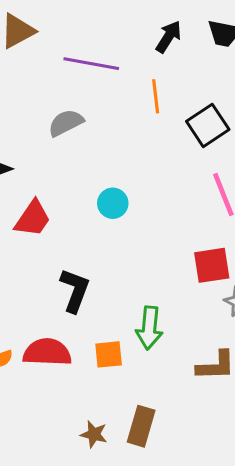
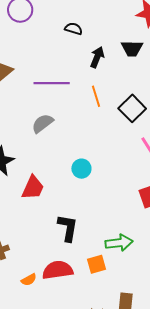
green arrow: (149, 328) -> (119, 243), turned -92

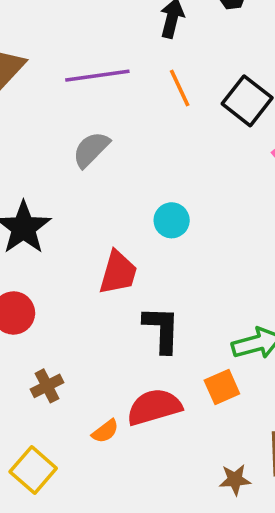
red trapezoid: (33, 188) -> (118, 273), moved

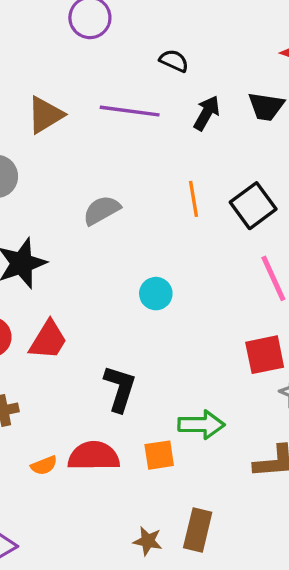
purple line: (97, 76) -> (130, 111), moved
orange line: (180, 88) -> (193, 199), moved
red trapezoid: (118, 273) -> (48, 340), moved

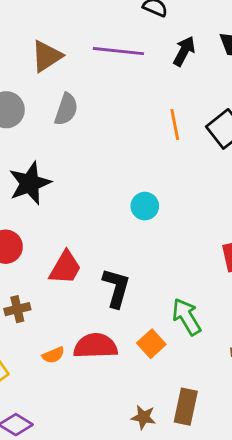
gray semicircle: (102, 210) -> (66, 109), moved, turned 140
red trapezoid: (48, 340) -> (65, 268), moved
green arrow: (201, 425) -> (187, 317), turned -120
orange square: (159, 455) -> (151, 344), turned -32

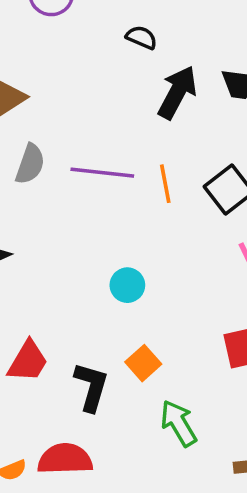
purple line: (118, 51) -> (102, 173), moved
black arrow: (184, 51) -> (177, 92), size x1.4
orange square: (151, 344) -> (143, 363), moved

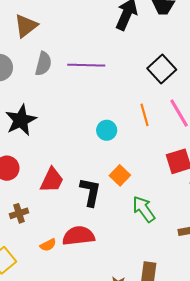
orange line: (165, 184) -> (145, 115), moved

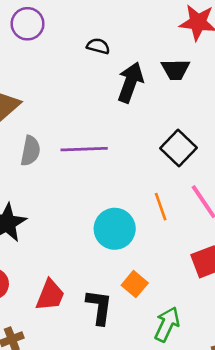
cyan circle: (107, 130) -> (115, 229), size x1.6
green arrow: (144, 209) -> (167, 324), turned 64

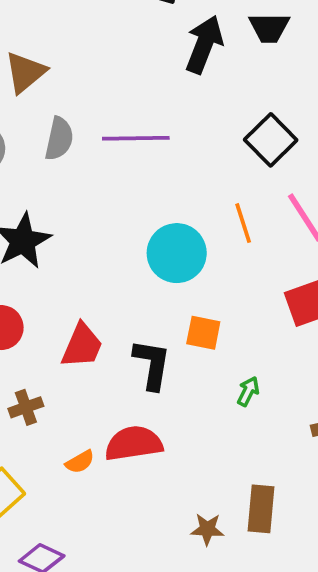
orange square: (135, 284) -> (203, 333), turned -30
green arrow: (167, 324) -> (248, 391), size x0.6

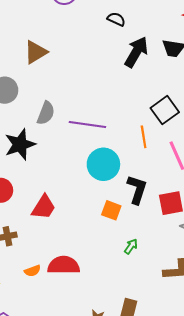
purple line: (136, 138) -> (87, 125), moved
gray semicircle: (59, 139) -> (46, 113), moved
orange line: (243, 223) -> (144, 137), moved
black L-shape: (152, 364) -> (137, 189), moved

